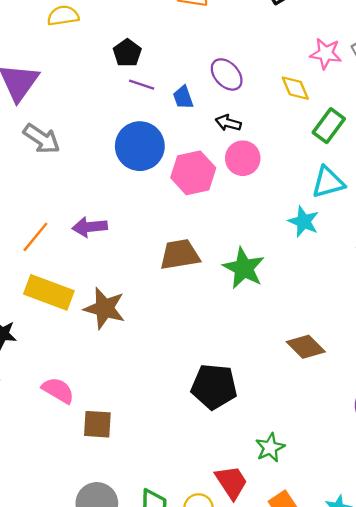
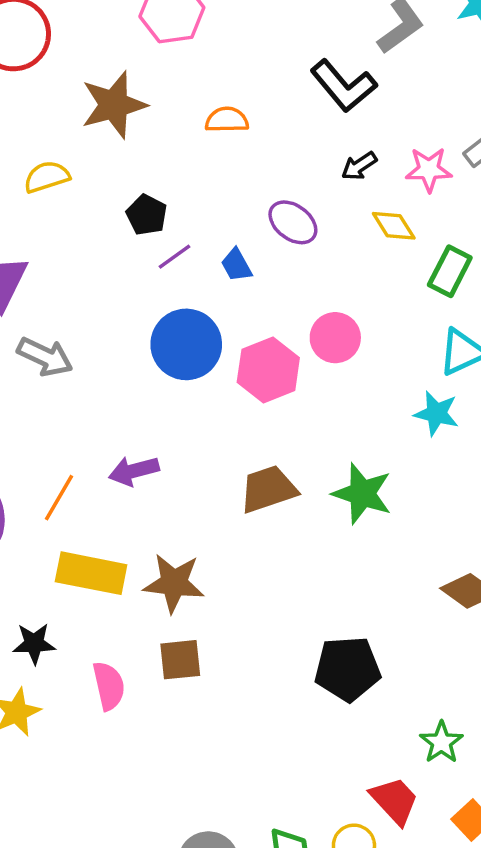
purple line: (142, 85) -> (175, 257), turned -45
black arrow: (228, 123) -> (359, 166), moved, turned -40
pink semicircle: (58, 390) -> (109, 686), moved, turned 56
brown square: (97, 424) -> (180, 660), moved

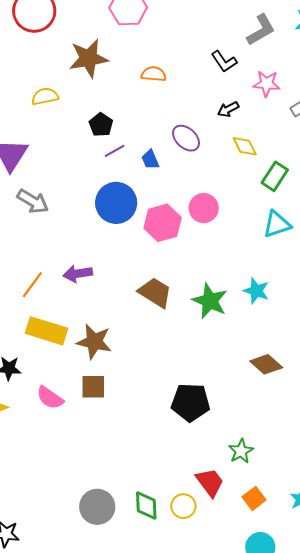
black L-shape: (344, 86) -> (224, 61), size x0.7
pink star: (429, 170) -> (267, 84), moved
cyan star: (436, 413) -> (256, 291), moved
brown trapezoid: (268, 489) -> (155, 292), turned 45
pink semicircle: (109, 686) -> (50, 398), turned 132

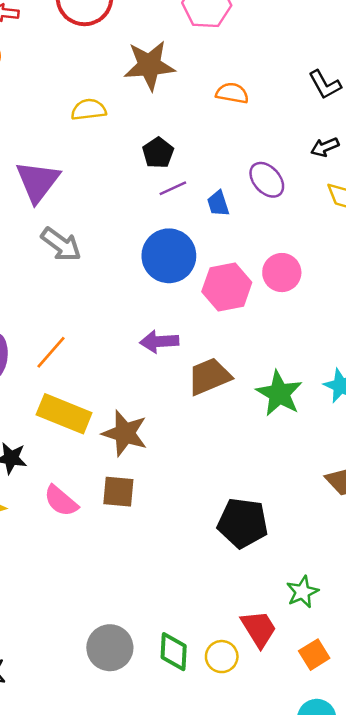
purple arrow: (78, 274) -> (159, 342), moved
brown trapezoid: (155, 292) -> (209, 376), turned -60

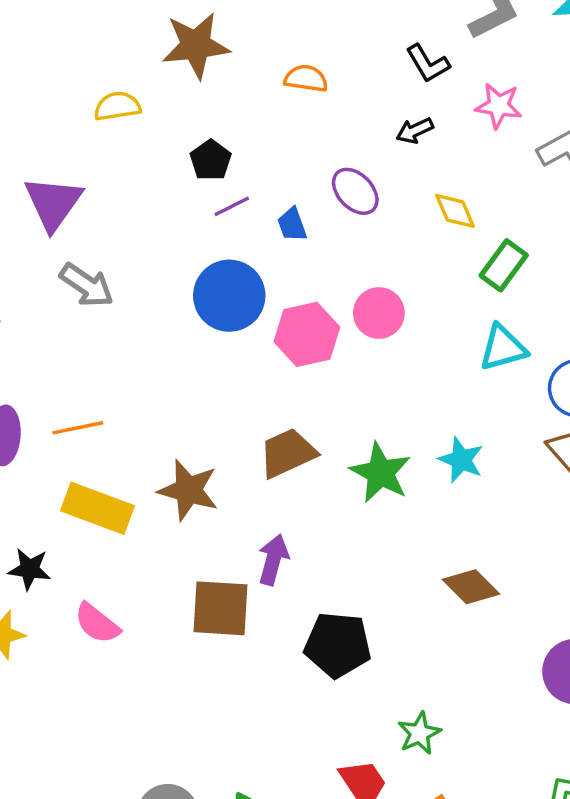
black arrow: (325, 147) -> (415, 131), moved
purple arrow: (159, 342) -> (273, 560), moved, turned 111
orange line: (51, 352) -> (78, 428), turned 39
brown star: (125, 433) -> (188, 490), moved
brown square: (118, 492) -> (221, 608), moved, size x1.4

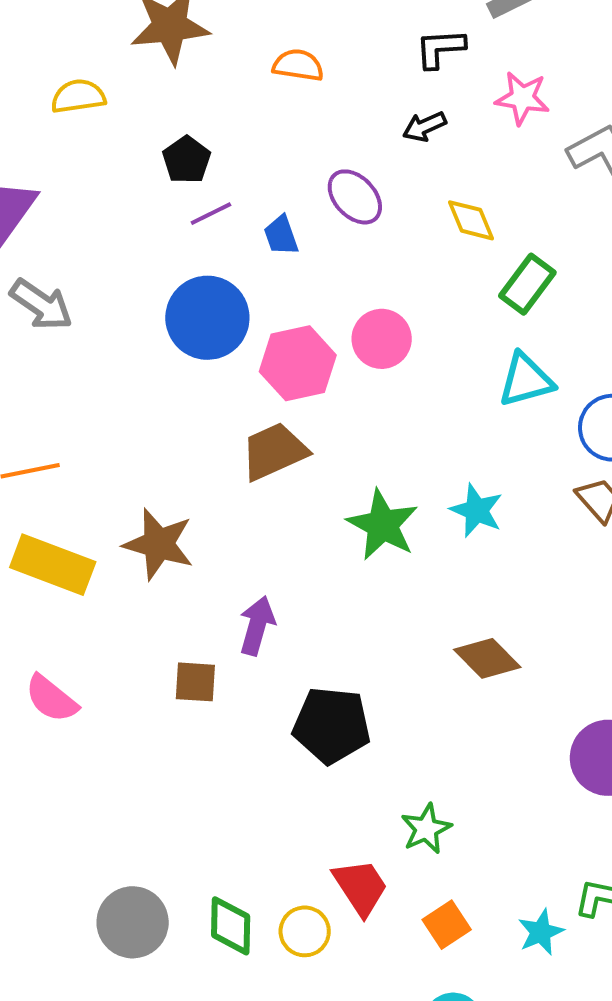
black L-shape: (428, 63) -> (440, 48), turned 117
brown trapezoid: (288, 453) -> (274, 451), moved
brown square: (221, 608) -> (195, 682), size x0.6

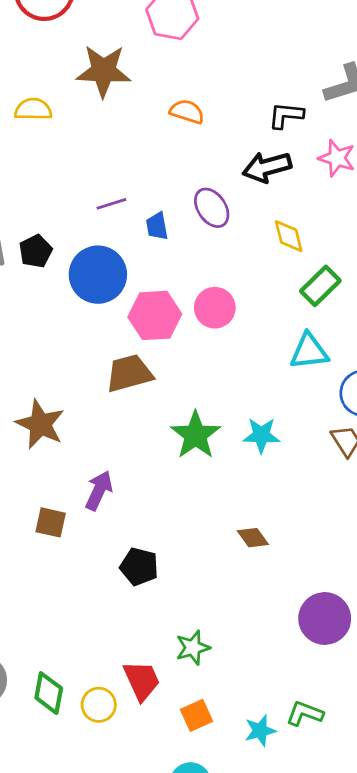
black arrow: (424, 127) -> (267, 167), size x1.6
black pentagon: (187, 160) -> (36, 251), moved
cyan star: (477, 510) -> (261, 435), turned -30
brown diamond: (487, 658) -> (253, 538), size x0.7
black pentagon: (332, 725) -> (139, 567), size x0.7

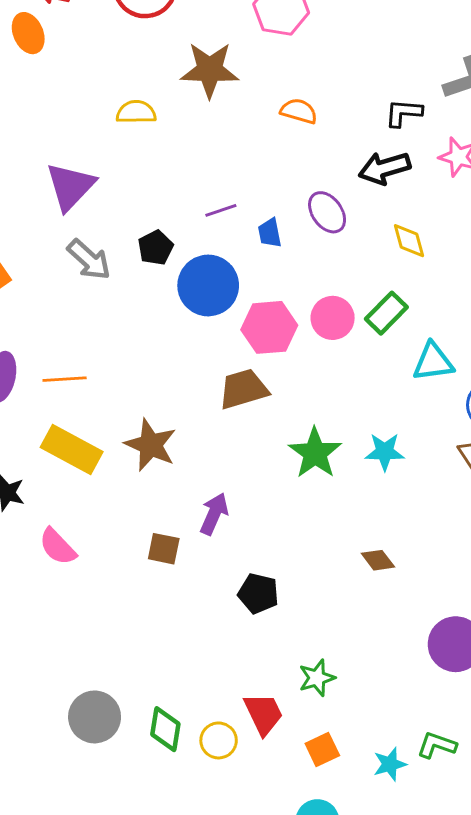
black pentagon: (36, 251) -> (155, 248), moved
green rectangle: (320, 286) -> (386, 313), moved

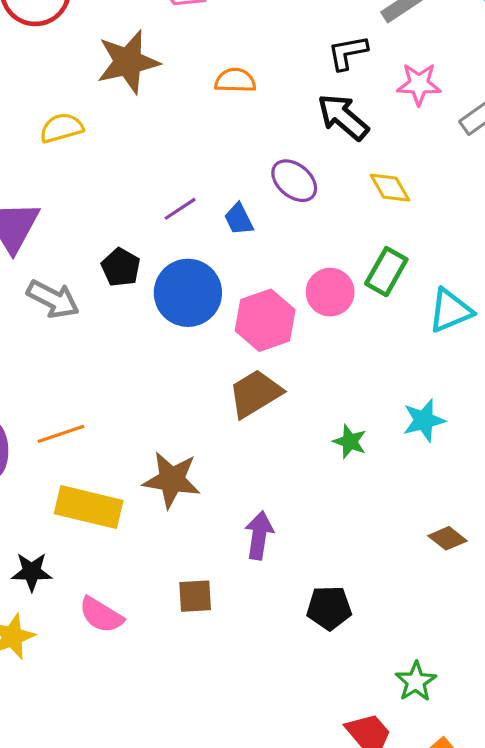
black arrow: (385, 168) -> (343, 117), turned 72
green star: (315, 453) -> (350, 442), size x0.6
brown square: (164, 549) -> (195, 596), moved

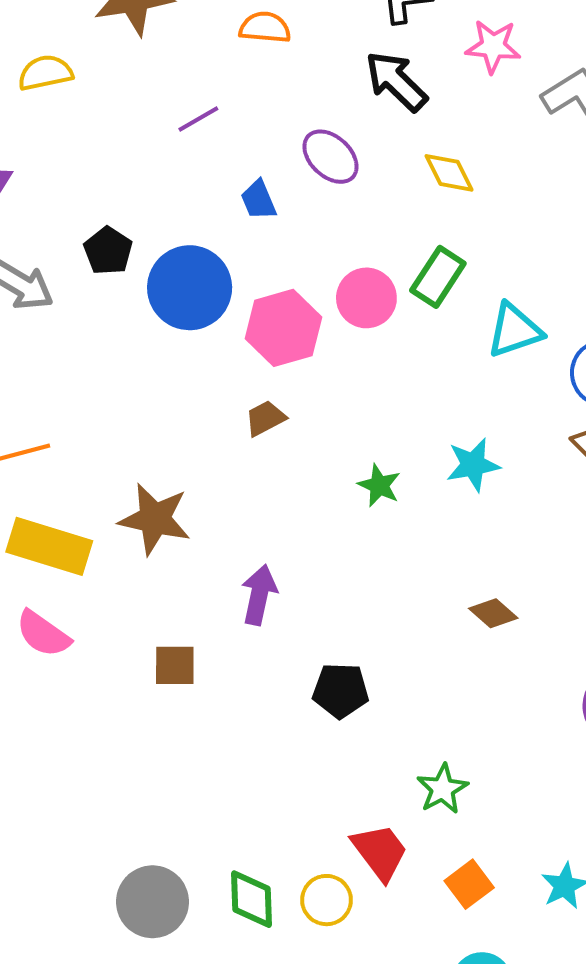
purple line: (180, 209) -> (198, 119), moved
brown trapezoid: (255, 394) -> (265, 418), size x0.6
pink semicircle: (101, 615) -> (43, 634), moved

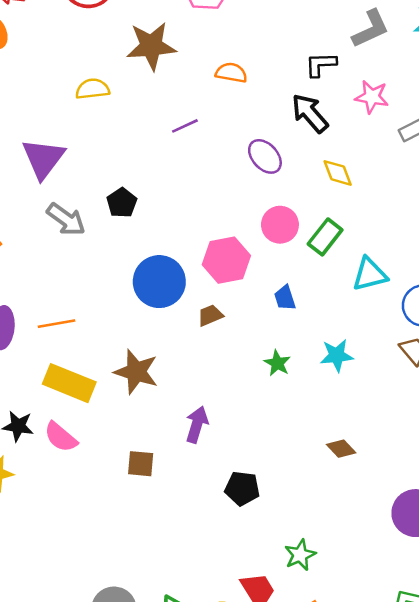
blue trapezoid: (259, 200) -> (285, 298), moved
blue circle: (190, 288) -> (159, 282), moved
pink circle: (366, 298) -> (280, 225), moved

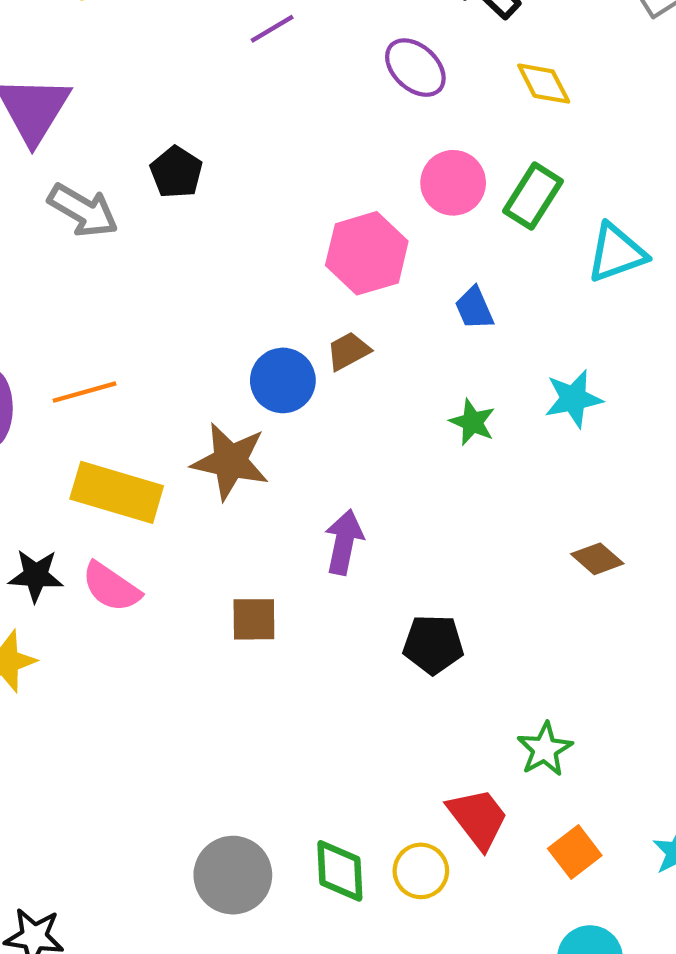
blue circle: (159, 282) -> (283, 380), moved, size x0.7

